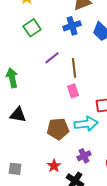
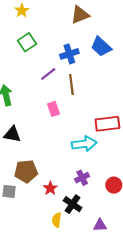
blue cross: (72, 26) -> (69, 54), moved
pink rectangle: (73, 91) -> (53, 109), moved
brown pentagon: (58, 129) -> (26, 171), moved

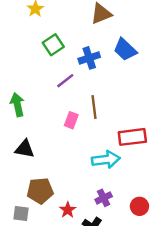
green square: (27, 42) -> (53, 45), moved
brown line: (71, 85) -> (94, 107), moved
pink rectangle: (53, 109) -> (71, 120), turned 40

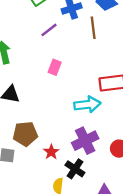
brown line: (94, 107) -> (93, 28), moved
purple cross: (104, 198) -> (85, 141), size x1.6

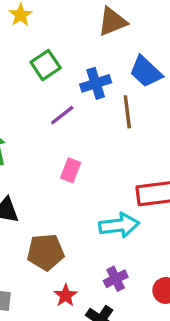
brown pentagon: (25, 134) -> (46, 252), moved
purple cross: (85, 141) -> (116, 279), size x0.6

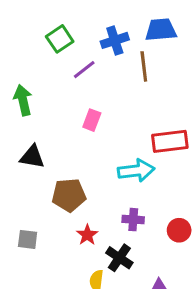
green square: (46, 65) -> (60, 39), moved
blue trapezoid: (146, 72) -> (161, 30), turned 132
purple cross: (116, 279) -> (133, 220), turned 30

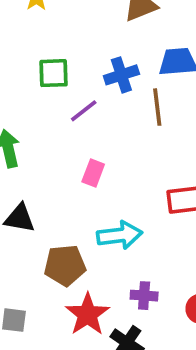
green square: (60, 39) -> (54, 73), turned 32
cyan arrow: (136, 171) -> (120, 235), moved
red star: (87, 235) -> (87, 314), size x1.6

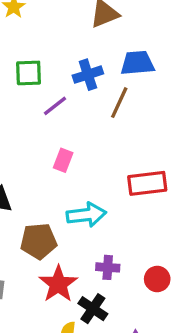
brown line: (157, 107) -> (119, 103), turned 32

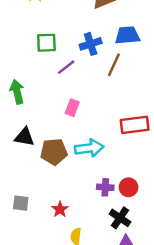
brown pentagon: (38, 241) -> (54, 152), moved
red circle: (157, 279) -> (129, 187), moved
red star: (58, 284) -> (60, 209), moved, size x0.6
black cross: (93, 309) -> (120, 218), moved

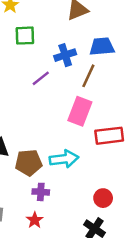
green square: (46, 43) -> (25, 36), moved
pink rectangle: (72, 108) -> (80, 111), moved, size x1.6
purple cross: (105, 187) -> (41, 192), moved

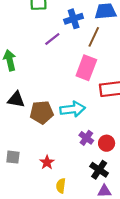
purple cross: (41, 192) -> (86, 138), moved, turned 32

